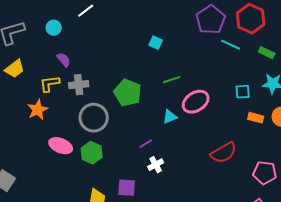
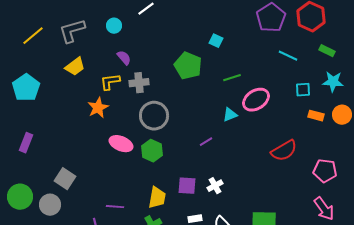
cyan line: (231, 45) -> (288, 56), moved
green pentagon: (128, 93) -> (188, 66), moved
white cross: (156, 165) -> (215, 186), moved

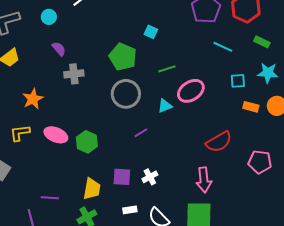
yellow L-shape: (110, 82) -> (20, 133), moved
gray circle: (154, 116) -> (126, 94), moved
pink arrow: (324, 209) -> (204, 180), moved, turned 30

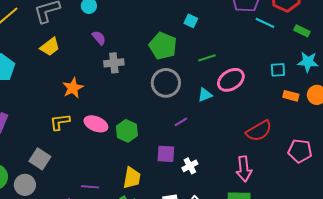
cyan line: (223, 47) -> (265, 23), moved
purple square: (122, 177) -> (166, 154), moved

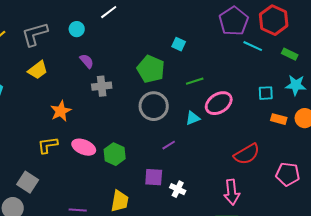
white cross: (190, 166) -> (178, 189), turned -35

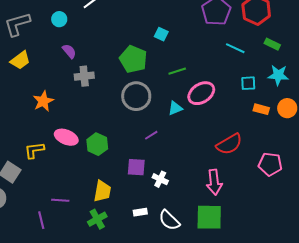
cyan line: (253, 46) -> (235, 48), moved
yellow L-shape: (48, 145) -> (34, 150), moved

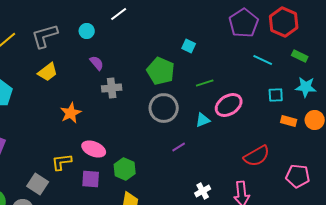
green hexagon: (97, 144) -> (125, 169), moved
purple square: (136, 167) -> (91, 179), moved
white cross: (160, 179) -> (203, 191), moved, turned 35

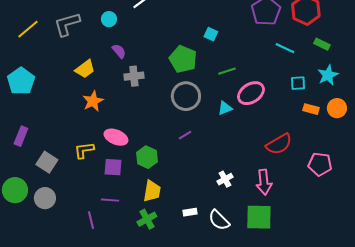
yellow trapezoid: (48, 72) -> (85, 69), moved
cyan star: (306, 87) -> (328, 75), turned -30
purple line: (179, 147) -> (185, 135), moved
gray square: (38, 184) -> (47, 162), moved

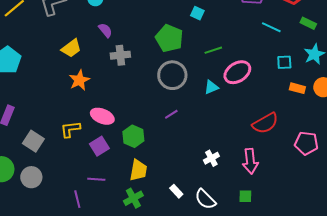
purple square: (113, 167) -> (99, 146), turned -36
white rectangle: (190, 212) -> (176, 191), turned 56
green square: (259, 217) -> (245, 196), size x0.5

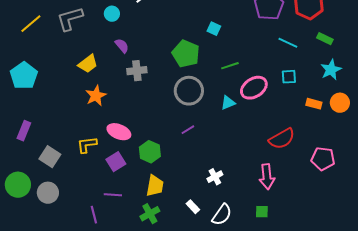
cyan square: (284, 62) -> (289, 77), moved
white cross: (211, 158) -> (215, 177), moved
white semicircle: (205, 199) -> (222, 215), turned -100

